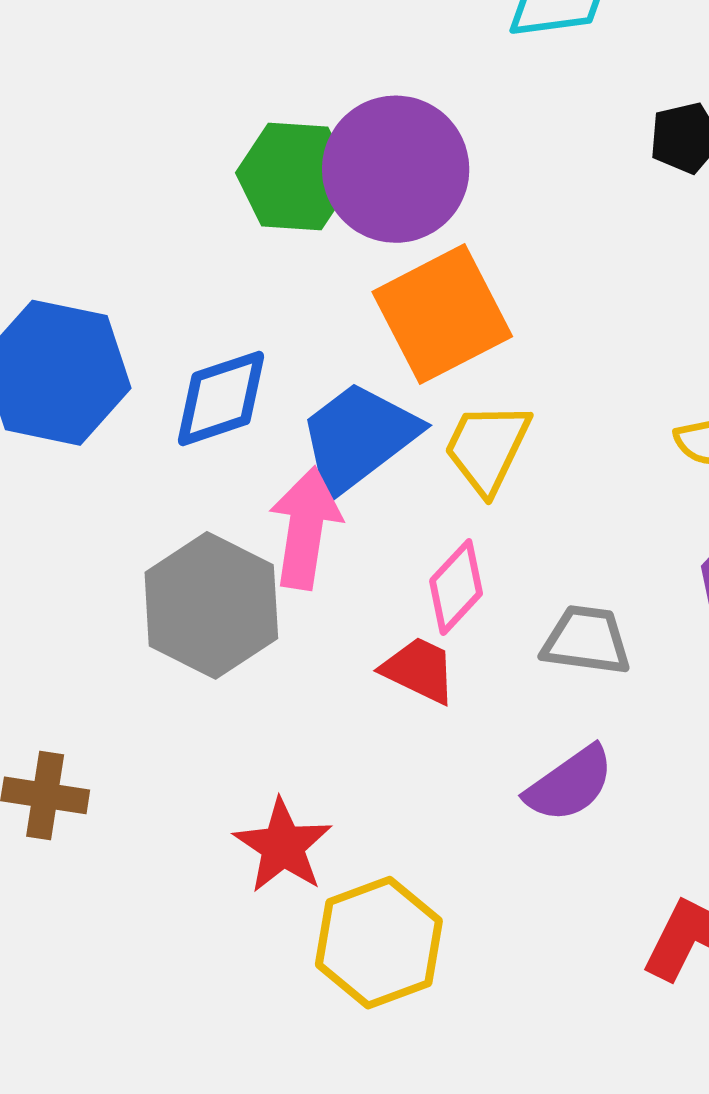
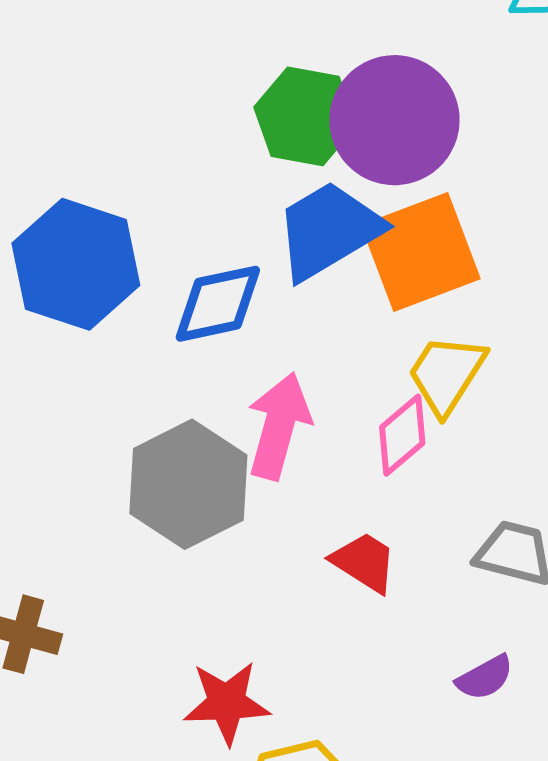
blue trapezoid: (358, 438) -> (329, 230), moved
pink diamond: (456, 587) -> (402, 435), moved
purple semicircle: (570, 784) -> (485, 678), size x0.7
red star: (283, 846) -> (227, 703), turned 30

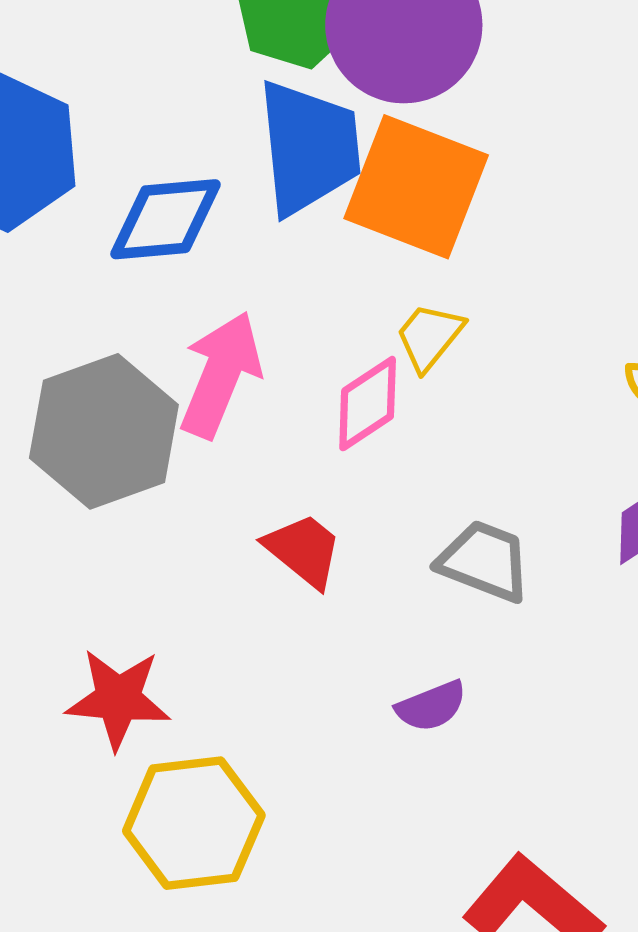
blue trapezoid: (329, 230) -> (309, 147), turned 108
orange square: (421, 252) -> (416, 187), turned 35
yellow trapezoid: (446, 374) -> (429, 337), size x0.7

